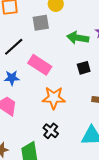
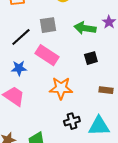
gray square: (41, 23) -> (48, 25), moved
black cross: (51, 131) -> (72, 121), moved, turned 35

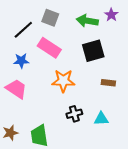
gray square: (48, 25) -> (50, 18), turned 30
black square: (91, 58) -> (93, 51), size x1.6
cyan triangle: (99, 126) -> (101, 119), size x0.7

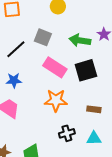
pink rectangle: (49, 48) -> (55, 67), moved
brown rectangle: (108, 83) -> (94, 109), moved

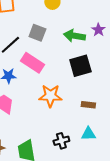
pink rectangle: (55, 67) -> (32, 63), moved
black cross: (67, 133) -> (61, 141), moved

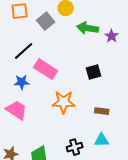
gray square: (37, 33) -> (46, 21), moved, turned 30
green arrow: (74, 36) -> (88, 28), moved
black square: (80, 66) -> (94, 72), size x0.7

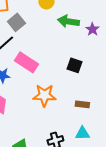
gray square: (46, 21) -> (16, 22), moved
black square: (94, 72) -> (74, 65), turned 35

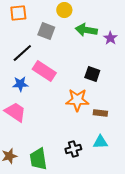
gray square: (16, 22) -> (46, 31), moved, turned -30
orange star: (44, 95) -> (77, 100), moved

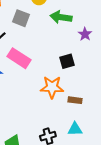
purple star: (110, 38) -> (85, 34), moved
black square: (92, 74) -> (67, 61), turned -35

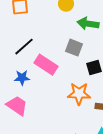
gray square: (21, 18) -> (74, 48), moved

